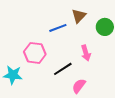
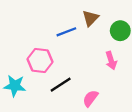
pink arrow: (86, 53) -> (111, 61), moved
black line: (63, 69) -> (61, 85), moved

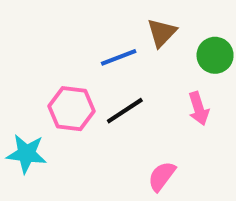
black line: (61, 85) -> (125, 111), moved

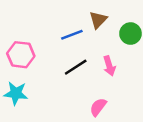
pink hexagon: (72, 109) -> (21, 55), moved
pink arrow: (199, 109) -> (109, 66), moved

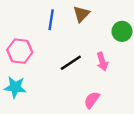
brown triangle: (98, 20) -> (81, 14), moved
blue line: (72, 35) -> (51, 20), moved, turned -60

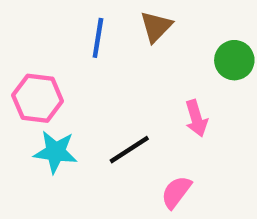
black line: (71, 63) -> (129, 150), moved
cyan star: (15, 87) -> (55, 152), moved

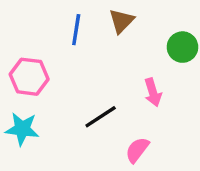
cyan star: (55, 152) -> (22, 129), moved

